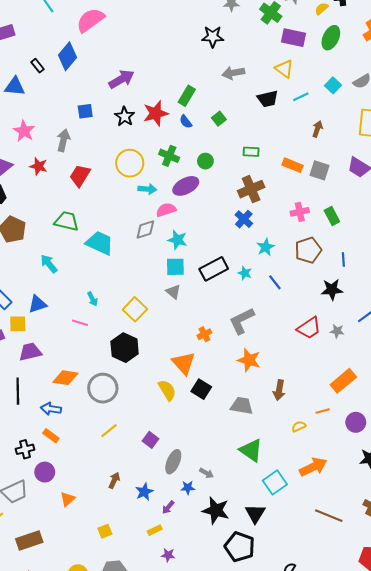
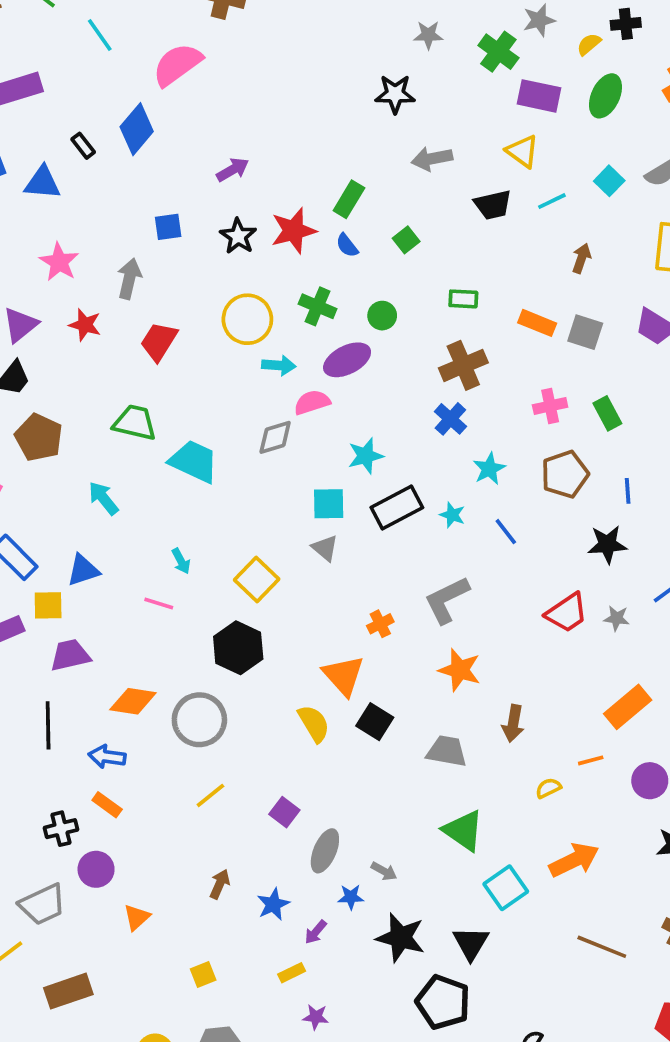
purple arrow: (121, 79) -> (233, 170), size x0.7
cyan star: (177, 240) -> (366, 456), moved, turned -30

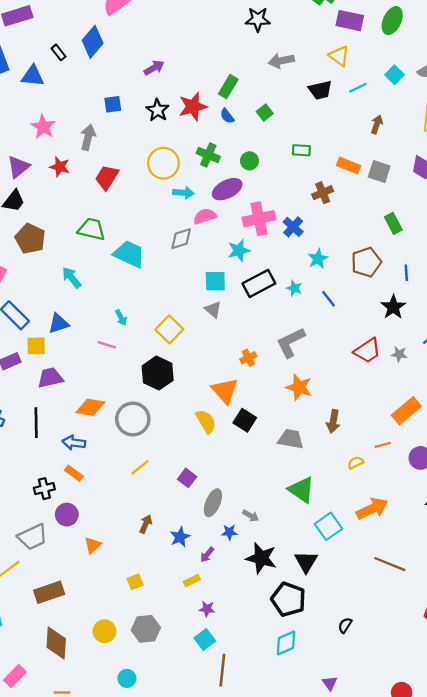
brown cross: (463, 365) -> (323, 193), moved, size x0.7
pink cross: (550, 406) -> (259, 219), moved, size x1.5
black star: (607, 544) -> (393, 307), turned -30

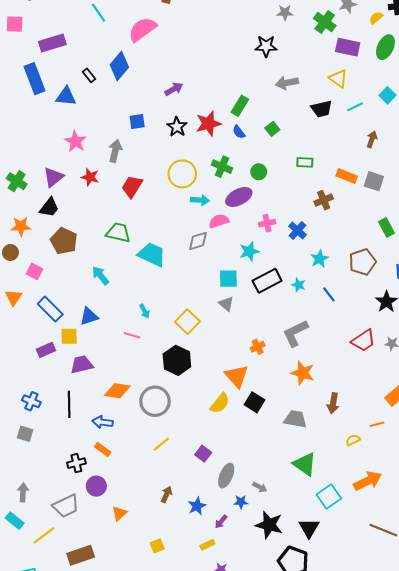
pink cross: (259, 219) -> (267, 223), size x0.6
yellow semicircle: (206, 421) -> (220, 403), turned 70

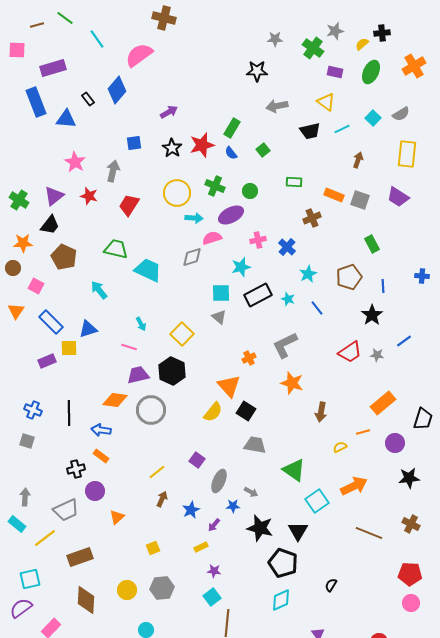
purple rectangle: (348, 47) -> (335, 72), size x0.7
purple trapezoid: (82, 365) -> (138, 375), moved
gray trapezoid: (295, 419) -> (255, 445), moved
yellow line: (161, 444) -> (157, 472), moved

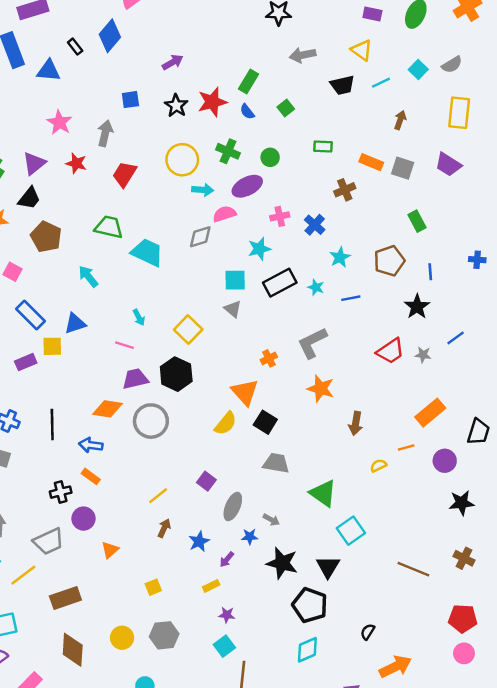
blue line: (317, 308) -> (351, 298), turned -63
orange arrow: (354, 486) -> (395, 667), moved

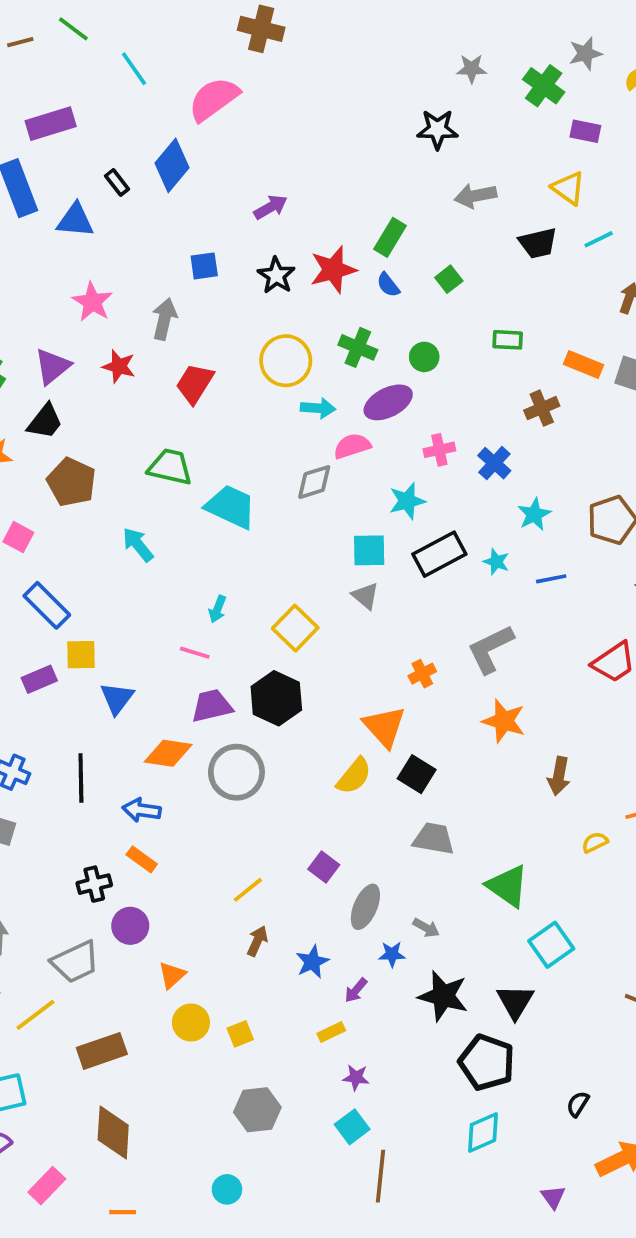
cyan arrow: (139, 317) -> (217, 609), turned 49
blue triangle: (75, 323) -> (117, 698), moved, turned -35
yellow circle: (122, 638) -> (191, 1023), moved

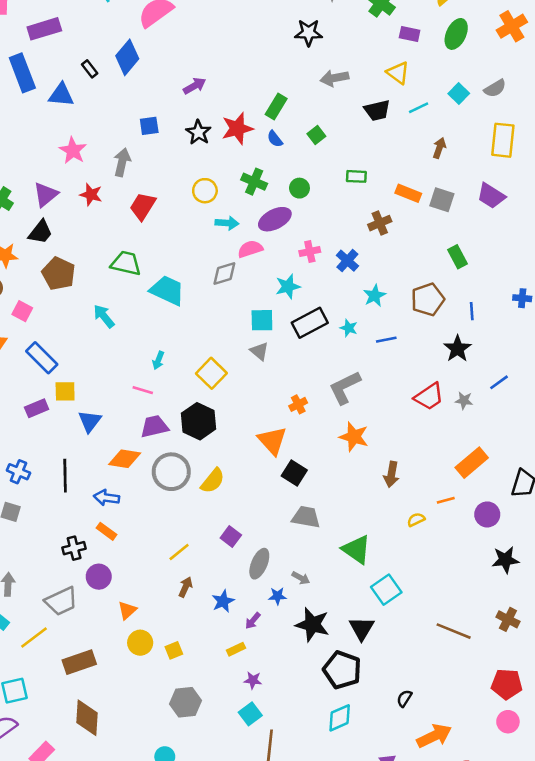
yellow circle: (286, 361) -> (205, 191), size x0.7
yellow semicircle: (354, 776) -> (213, 481), moved

